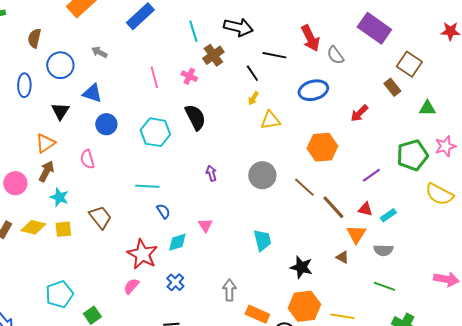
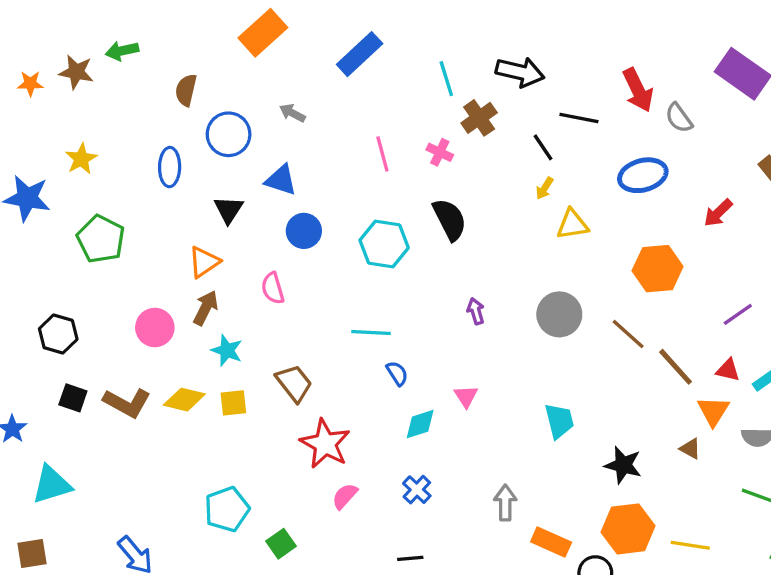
red star: (142, 254) -> (325, 444), moved

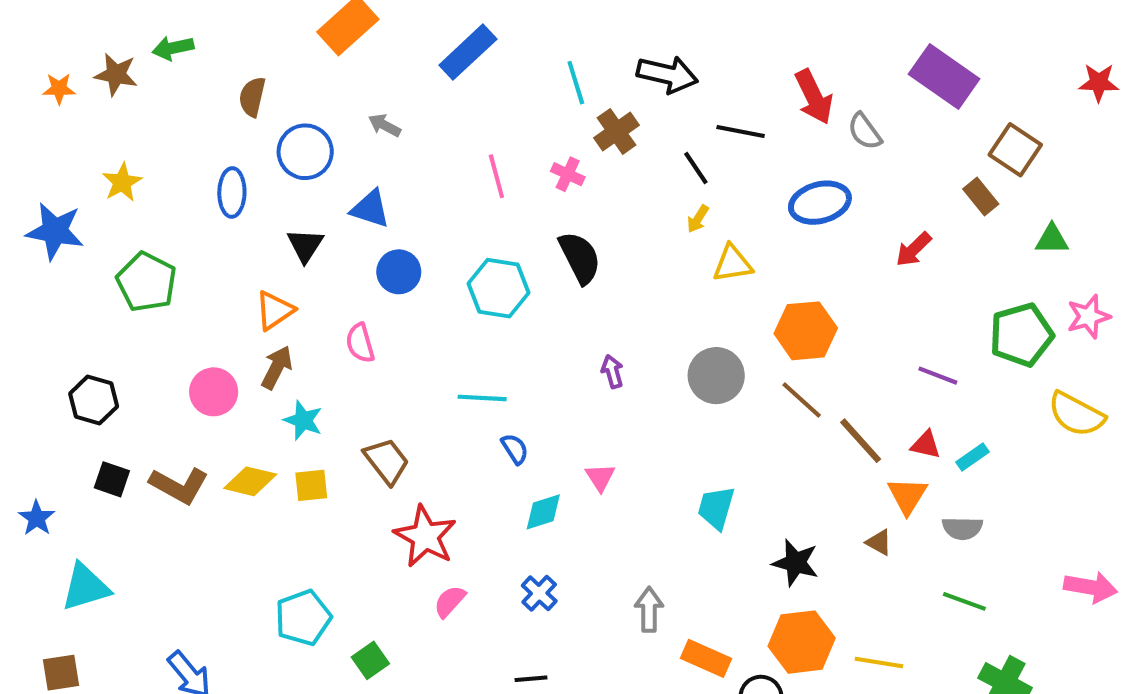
orange hexagon: (658, 269) -> (806, 331), moved
purple line: (738, 314) -> (938, 376), turned 56
cyan trapezoid: (559, 421) -> (716, 508), turned -150

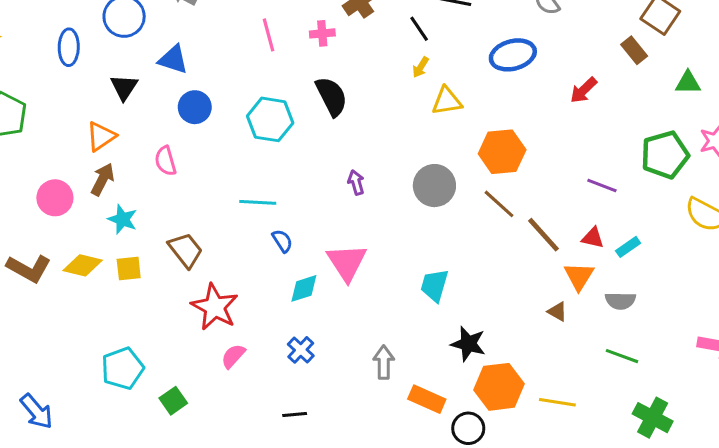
pink cross: (568, 174) -> (322, 33), turned -30
pink triangle: (600, 477) -> (347, 262), size x1.8
black star: (796, 563) -> (468, 344), moved

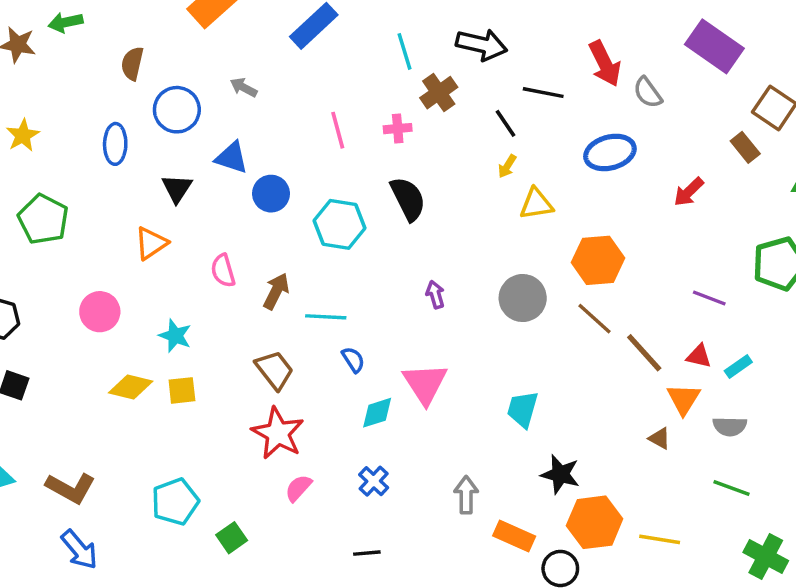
blue circle: (195, 107) -> (271, 194), moved
brown arrow: (103, 179) -> (276, 291), moved
brown trapezoid: (186, 250) -> (274, 370), moved
brown L-shape: (29, 268) -> (71, 488), moved

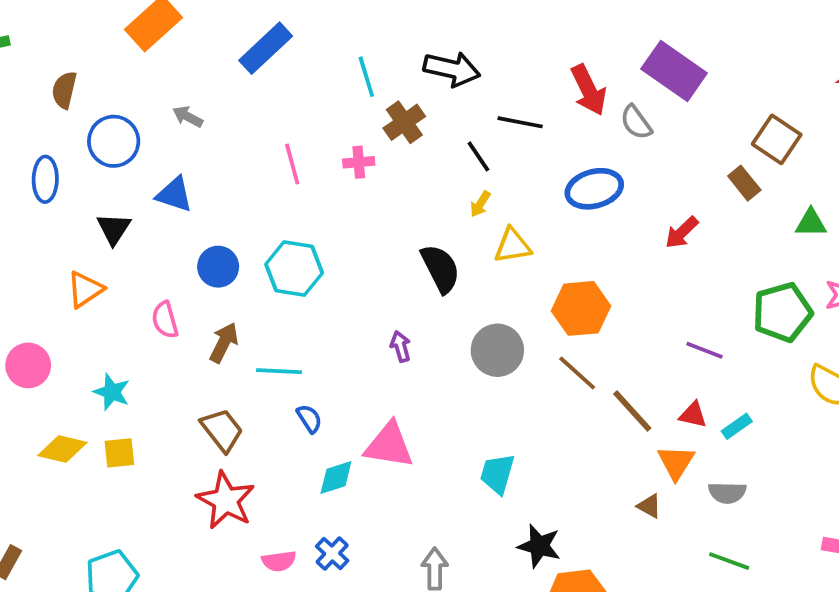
purple rectangle: (714, 46) -> (674, 71), moved
blue circle: (271, 194) -> (218, 267), moved
black semicircle: (408, 199) -> (440, 269), moved
pink triangle: (425, 384) -> (389, 445), turned -48
pink semicircle: (298, 488) -> (279, 561), moved, turned -140

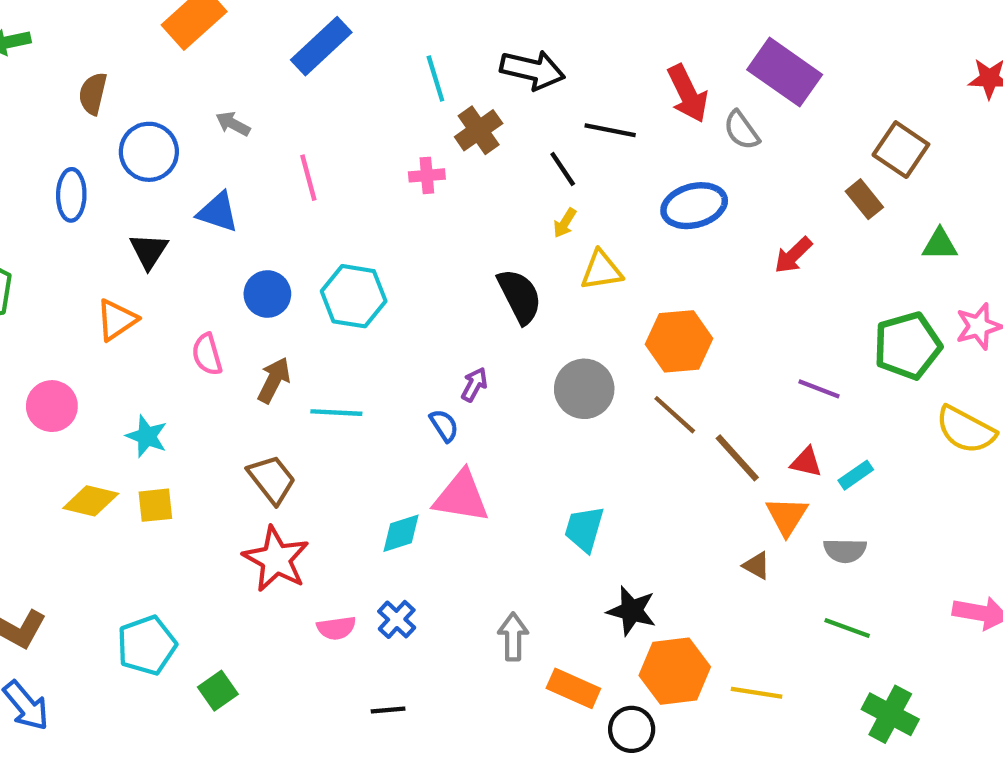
pink line: (292, 164) -> (308, 178), moved
purple arrow: (401, 346) -> (474, 385), turned 44
blue semicircle: (309, 419) -> (444, 425), moved

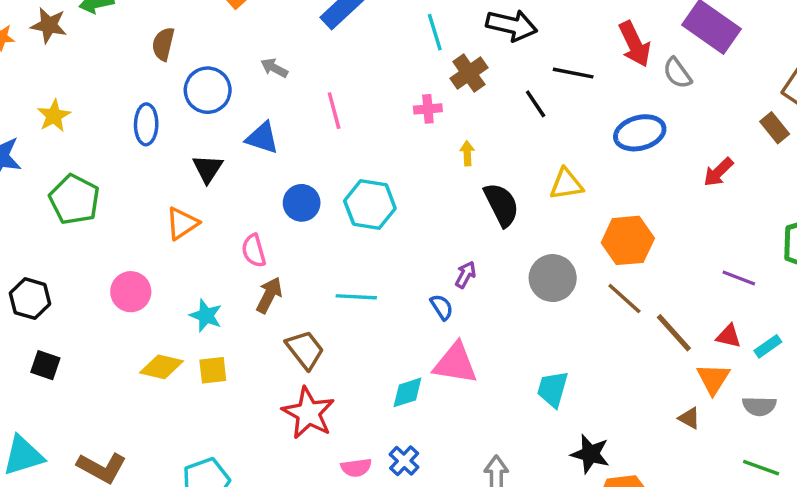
yellow arrow: (565, 223) -> (467, 153), moved, turned 145
brown arrow: (274, 380) -> (269, 295), moved

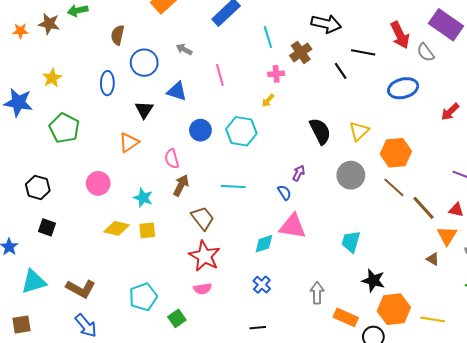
cyan line: (435, 32) -> (268, 37), moved
yellow arrow: (467, 153) -> (268, 100), moved, turned -136
yellow triangle: (566, 184) -> (359, 131), moved, turned -35
pink semicircle: (356, 468) -> (203, 289), moved

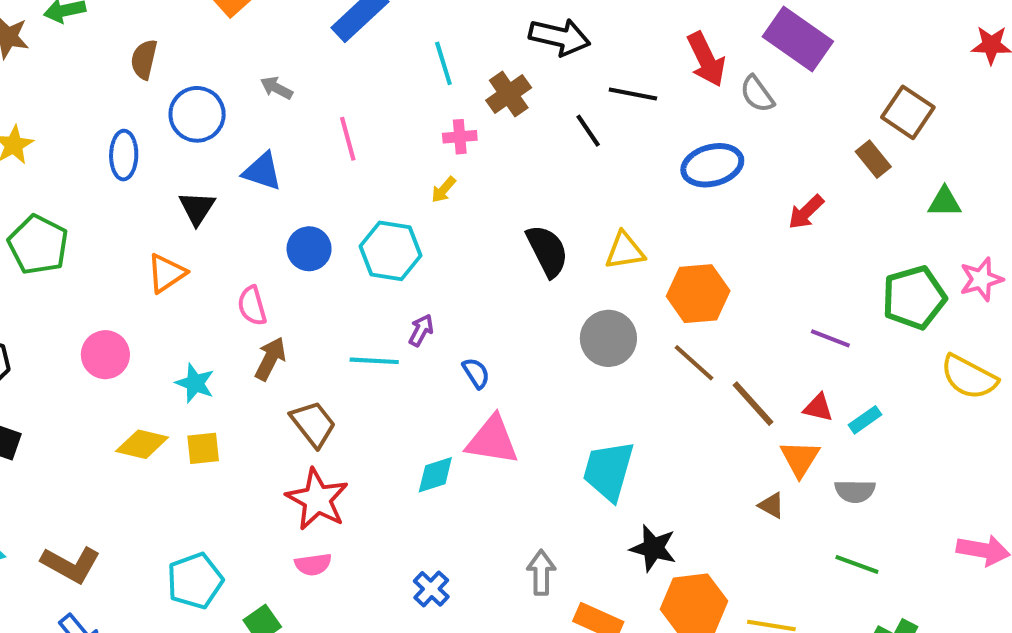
yellow triangle: (359, 131) -> (625, 251), turned 35
purple arrow: (299, 173) -> (421, 330), moved
cyan trapezoid: (351, 242) -> (608, 471), size x1.4
blue cross: (262, 285) -> (431, 589), moved

